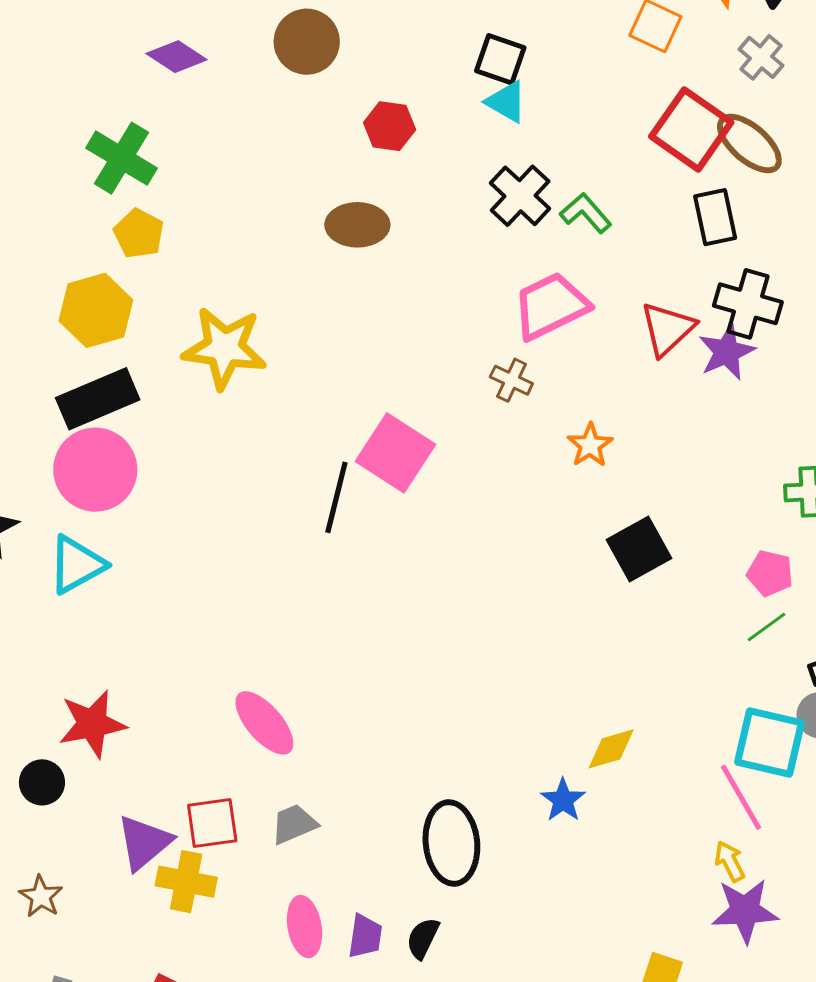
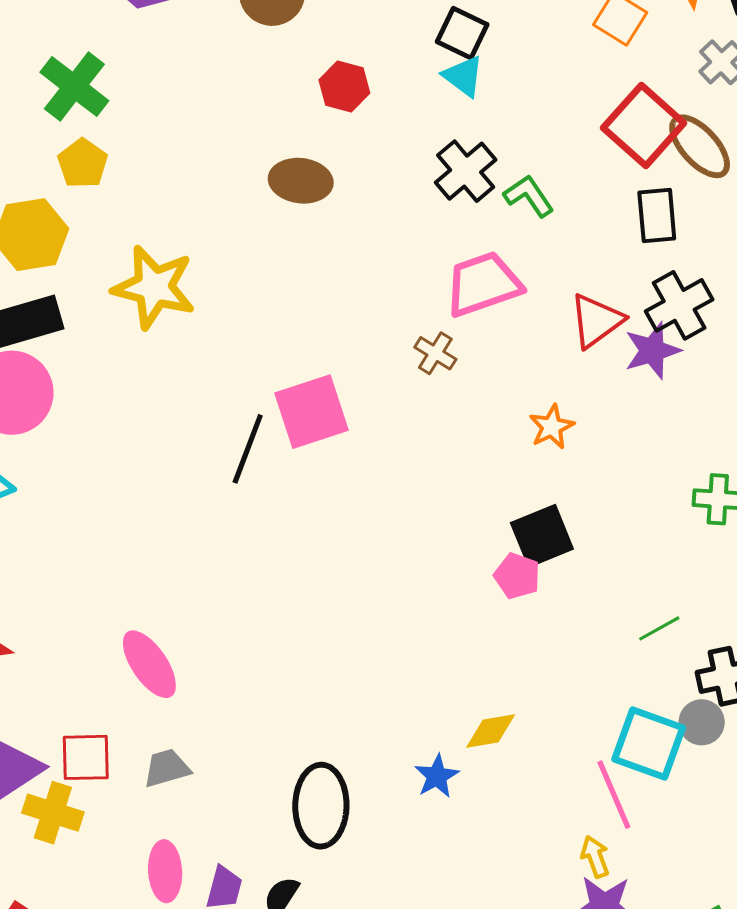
black cross: (748, 304) -> (679, 305), turned 38
orange star: (590, 445) -> (552, 427), moved
pink square: (395, 453) -> (312, 412), turned 32
pink pentagon: (770, 573) -> (517, 576), moved

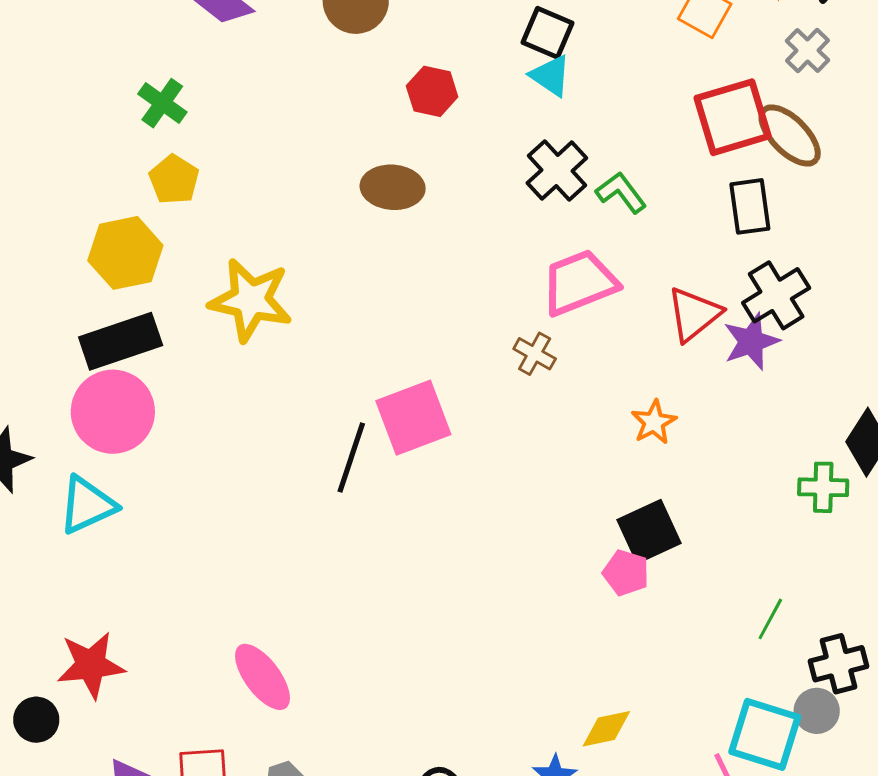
green cross: (74, 86) -> (162, 103), size x0.7
red square: (644, 125) -> (733, 117), turned 34
green line: (659, 628) -> (770, 619), turned -30

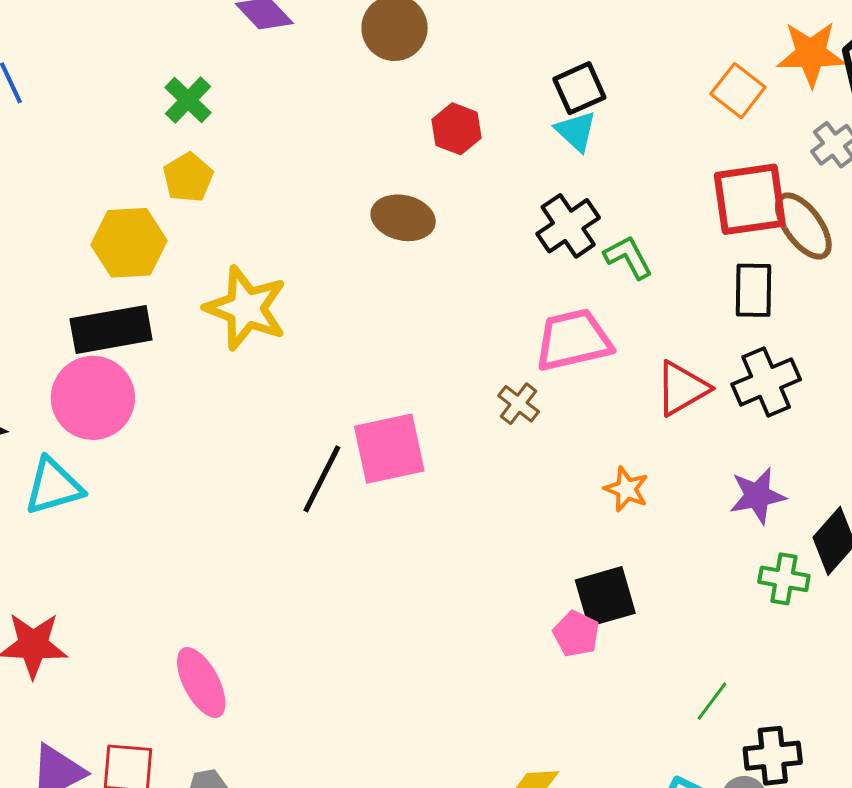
black square: (547, 33) -> (579, 88), turned 34
purple star: (751, 342) -> (757, 496), moved
orange star: (654, 422) -> (626, 489), turned -30

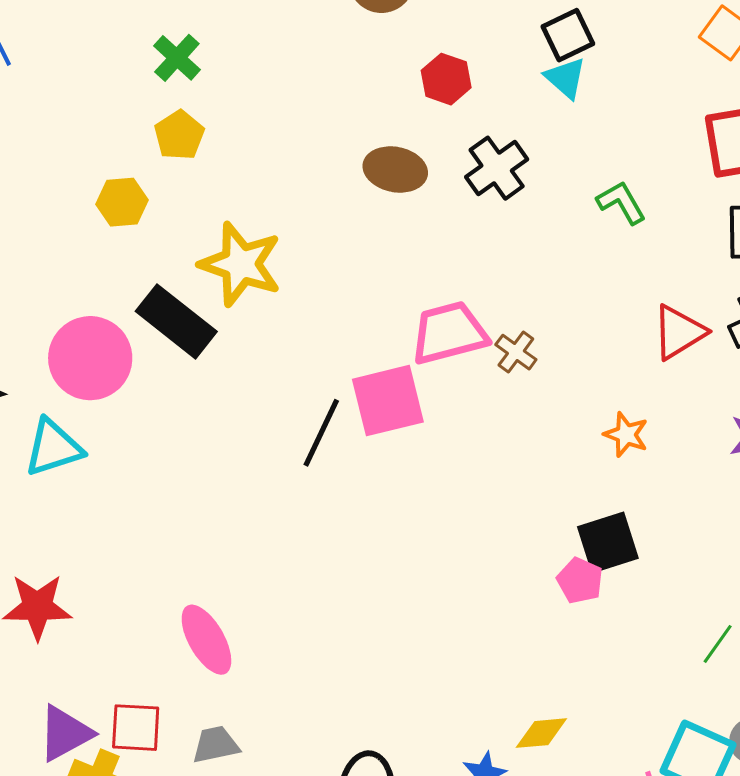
black cross: (568, 226) -> (497, 168), moved
yellow hexagon: (129, 243) -> (122, 202), size x0.7
black rectangle: (111, 329) -> (176, 321), moved, turned 50
pink trapezoid: (573, 340) -> (449, 333), moved

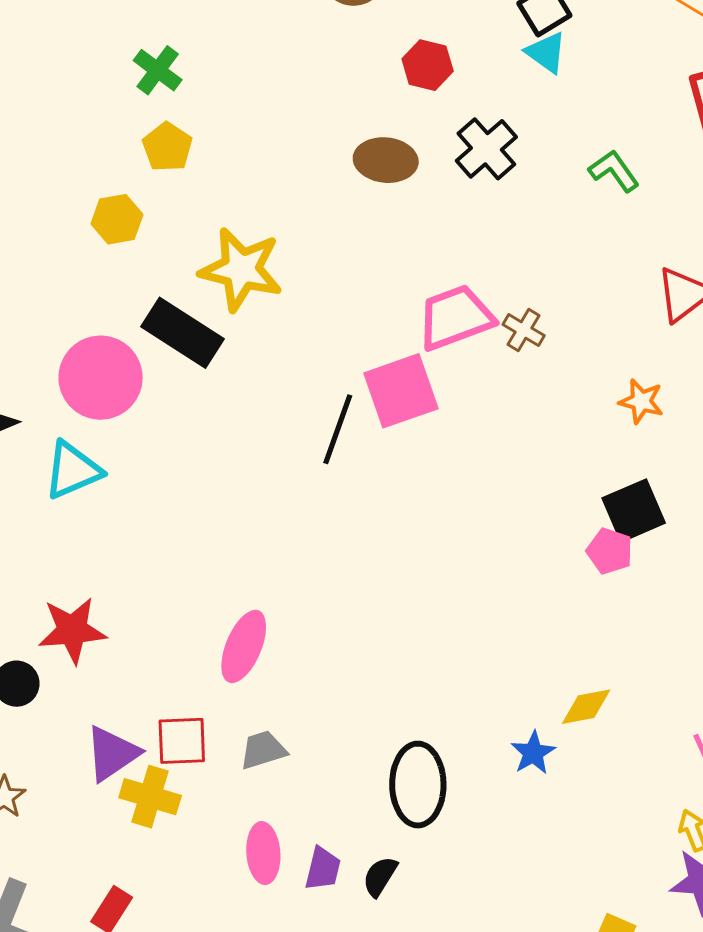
pink ellipse: (206, 640) -> (244, 646), turned 58

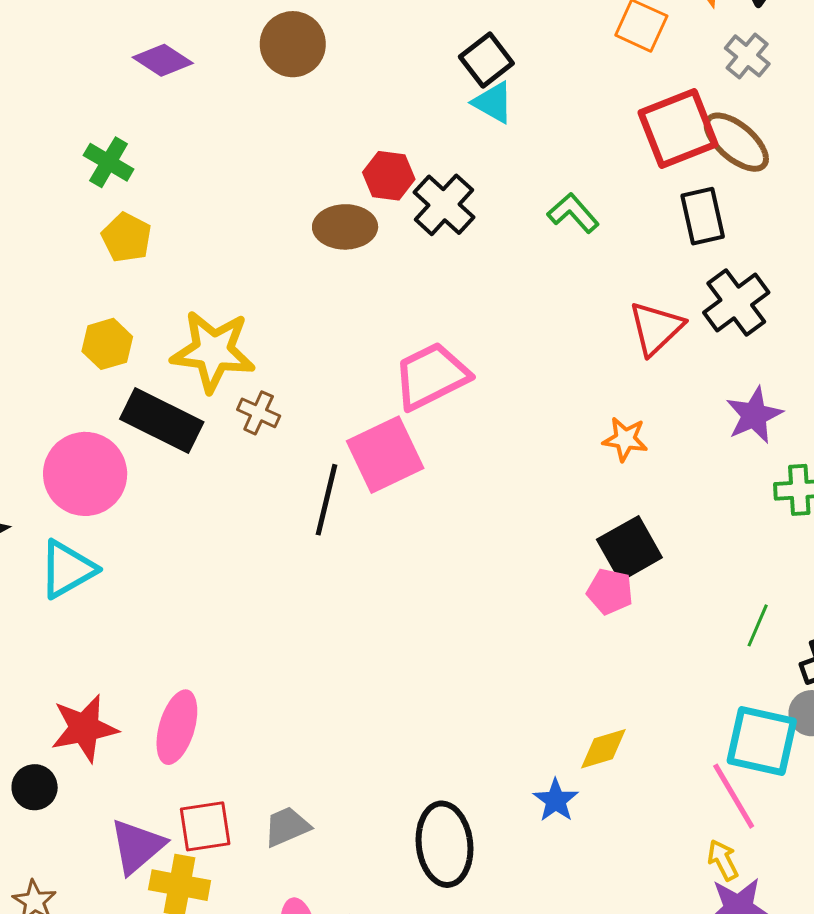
red hexagon: (428, 65) -> (389, 176), moved
yellow hexagon: (117, 219) -> (107, 344), moved
brown cross: (524, 330) -> (259, 413), moved
pink ellipse: (244, 646) -> (177, 727), moved

